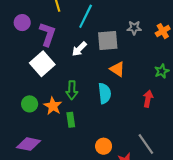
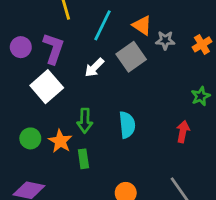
purple circle: (22, 23) -> (21, 47), moved
gray square: (108, 41) -> (131, 57), turned -30
orange triangle: (117, 69) -> (142, 25), moved

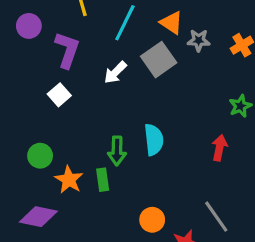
purple circle: (21, 47) -> (29, 26), moved
white square: (47, 87) -> (59, 95), size x0.6
green arrow: (85, 121) -> (117, 151), moved
orange star: (60, 141) -> (69, 180), moved

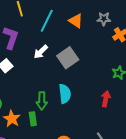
gray star: (199, 40) -> (104, 19), moved
gray square: (159, 60) -> (68, 58), moved

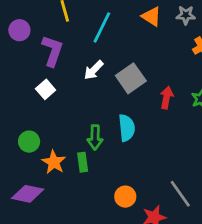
gray star: (104, 19) -> (186, 15), moved
orange triangle: (76, 21) -> (151, 16), moved
red arrow: (106, 99) -> (167, 98), moved

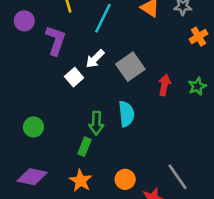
white square: (46, 89) -> (74, 77), moved
orange star: (54, 162) -> (81, 181), moved
green rectangle: (83, 162) -> (85, 147), turned 30

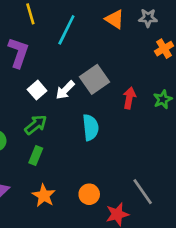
white arrow: (95, 59) -> (65, 90), moved
green arrow: (96, 123) -> (36, 125), moved, turned -130
green rectangle: (85, 147) -> (36, 155), moved

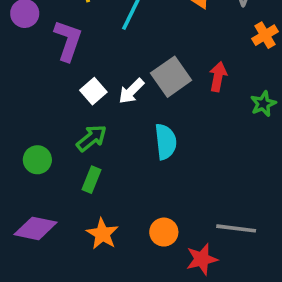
red arrow: (129, 98) -> (218, 77), moved
gray line: (143, 192) -> (236, 228), turned -48

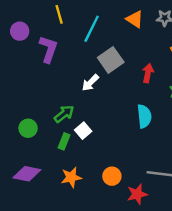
gray square: (171, 77) -> (111, 60), moved
white square: (93, 91) -> (83, 131), moved
cyan semicircle: (166, 142) -> (144, 116), moved
orange star: (102, 234) -> (71, 177), turned 30

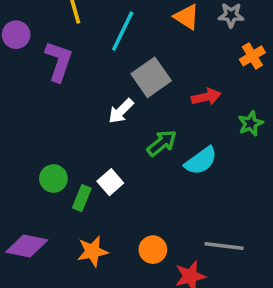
red arrow: (148, 73) -> (206, 97), turned 66
green arrow: (64, 114) -> (162, 143), moved
cyan semicircle: (144, 116) -> (201, 161), turned 60
green circle: (28, 128) -> (53, 179), moved

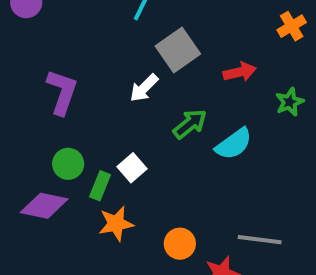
purple L-shape: (59, 61) -> (62, 92), moved
purple diamond: (27, 246) -> (44, 206), moved
orange star: (92, 251) -> (116, 224), moved

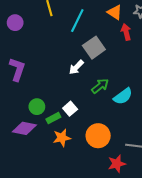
red arrow: (240, 72) -> (126, 32), moved, turned -91
purple L-shape: (62, 92) -> (17, 69), moved
green rectangle: (100, 186) -> (53, 118), turned 40
orange circle: (180, 244) -> (98, 136), moved, size x1.5

